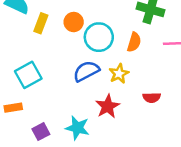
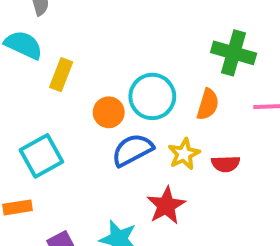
orange circle: (74, 22) -> (109, 112), moved
red semicircle: (152, 98) -> (226, 164), moved

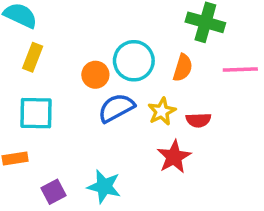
yellow rectangle: (61, 75) -> (33, 57), moved
cyan square: (41, 156) -> (36, 113), turned 30
red star: (166, 205) -> (174, 157), moved

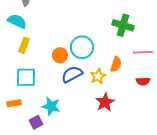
orange semicircle: (183, 68) -> (116, 64), moved
red semicircle: (198, 120) -> (143, 81), moved
cyan star: (104, 186) -> (51, 106), moved

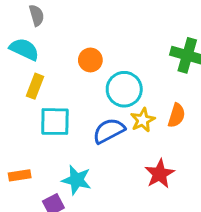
orange circle: (60, 55) -> (90, 60), moved
yellow star: (98, 76) -> (143, 120), moved
cyan square: (26, 77) -> (55, 122), moved

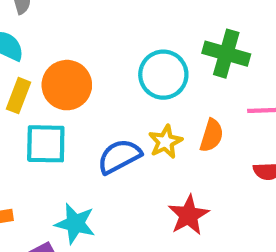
orange circle: (90, 60) -> (67, 85), moved, size x1.5
cyan circle: (124, 89) -> (163, 75), moved

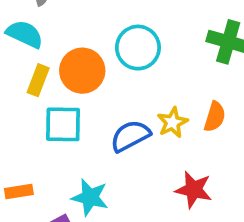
cyan circle: (163, 75) -> (138, 48), moved
red star: (188, 215) -> (194, 190), turned -30

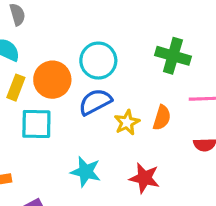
blue semicircle: (130, 136) -> (95, 102), moved
cyan star: (90, 197) -> (86, 172), moved

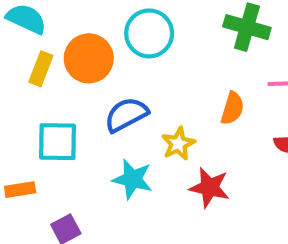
blue semicircle: (95, 102) -> (126, 115), moved
yellow star: (127, 122) -> (178, 144), moved
cyan square: (36, 124) -> (58, 142), moved

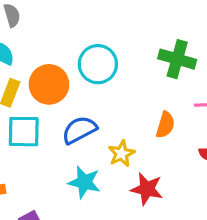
cyan square: (58, 142) -> (24, 132), moved

